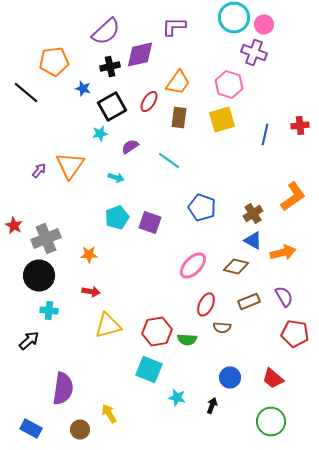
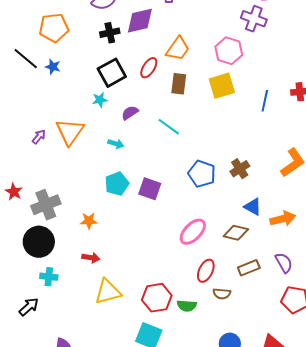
blue star: (83, 88) -> (53, 67), moved
brown cross: (253, 214) -> (240, 169), moved

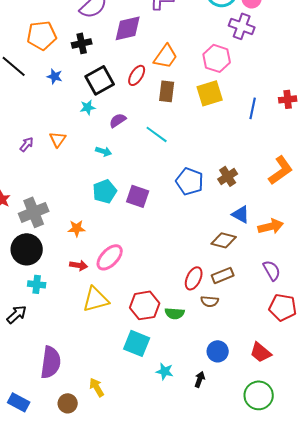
black cross: (110, 33) -> (82, 43), moved
blue star: (53, 67) -> (55, 76), moved
orange triangle: (70, 132) -> (58, 139), size x0.6
pink ellipse: (193, 232) -> (110, 257), moved
brown rectangle: (249, 268) -> (223, 275), moved

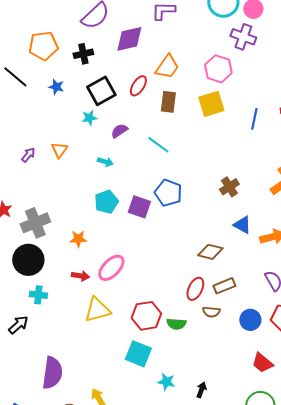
blue pentagon: (190, 181) -> (168, 193), moved
brown diamond: (224, 240) -> (210, 252), moved
blue circle: (218, 351) -> (250, 320), moved

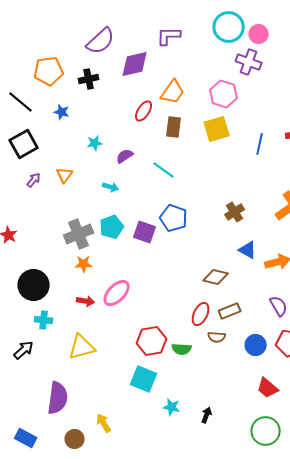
black square: (101, 91) -> (24, 144), moved
gray cross: (35, 223) -> (79, 234), moved
yellow triangle: (97, 310) -> (82, 347), moved

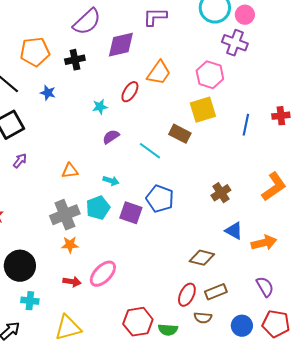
brown rectangle: (174, 127) -> (180, 134), moved, turned -70
cyan star: (95, 143) -> (100, 107), moved
orange triangle: (65, 175) -> (70, 171), moved, turned 48
cyan arrow: (111, 187) -> (111, 181), moved

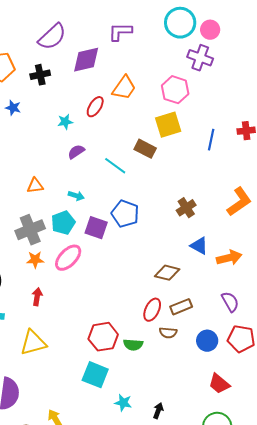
pink ellipse: (103, 274) -> (68, 258), moved
red arrow: (72, 282) -> (37, 297), turned -90

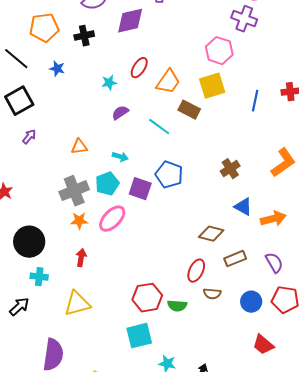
orange trapezoid: (124, 88) -> (168, 82), moved
brown rectangle: (181, 307) -> (235, 259), moved
cyan square: (95, 375) -> (139, 336), turned -36

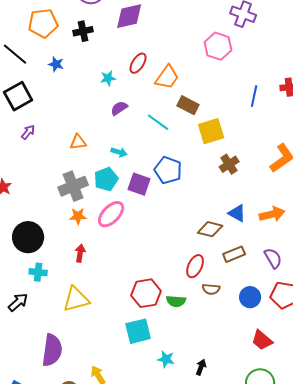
yellow square: (212, 86) -> (211, 131), moved
blue triangle: (243, 207) -> (237, 213), moved

